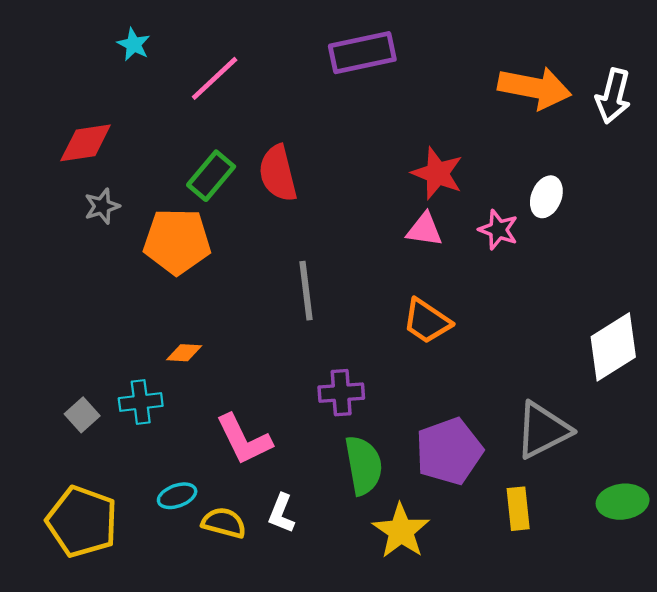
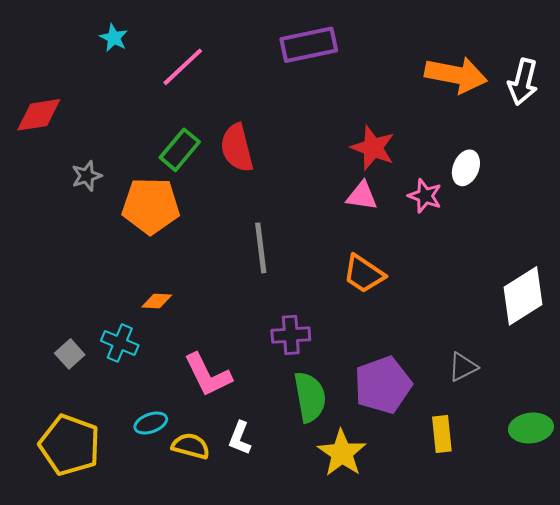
red diamond: (86, 143) -> (39, 115), moved
cyan cross: (141, 402) -> (120, 343), turned 30
gray triangle: (543, 430) -> (463, 367), size x0.6

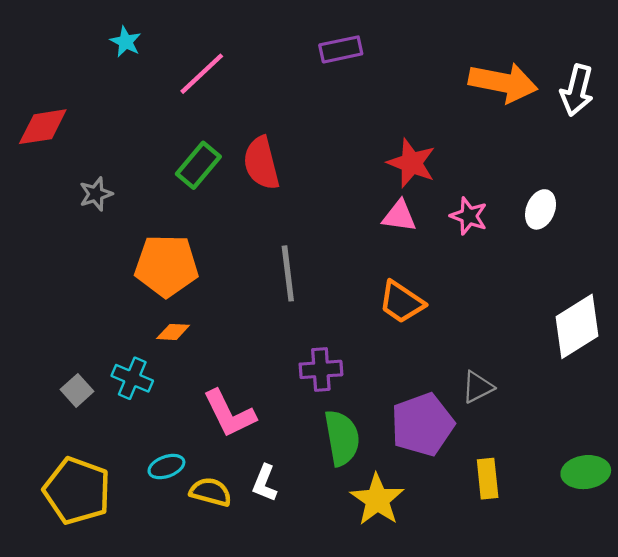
purple rectangle: (309, 45) -> (341, 49), size x0.7
white ellipse: (466, 168) -> (541, 209), moved
orange pentagon: (151, 206) -> (166, 266), moved
gray triangle: (463, 367) -> (478, 387), moved

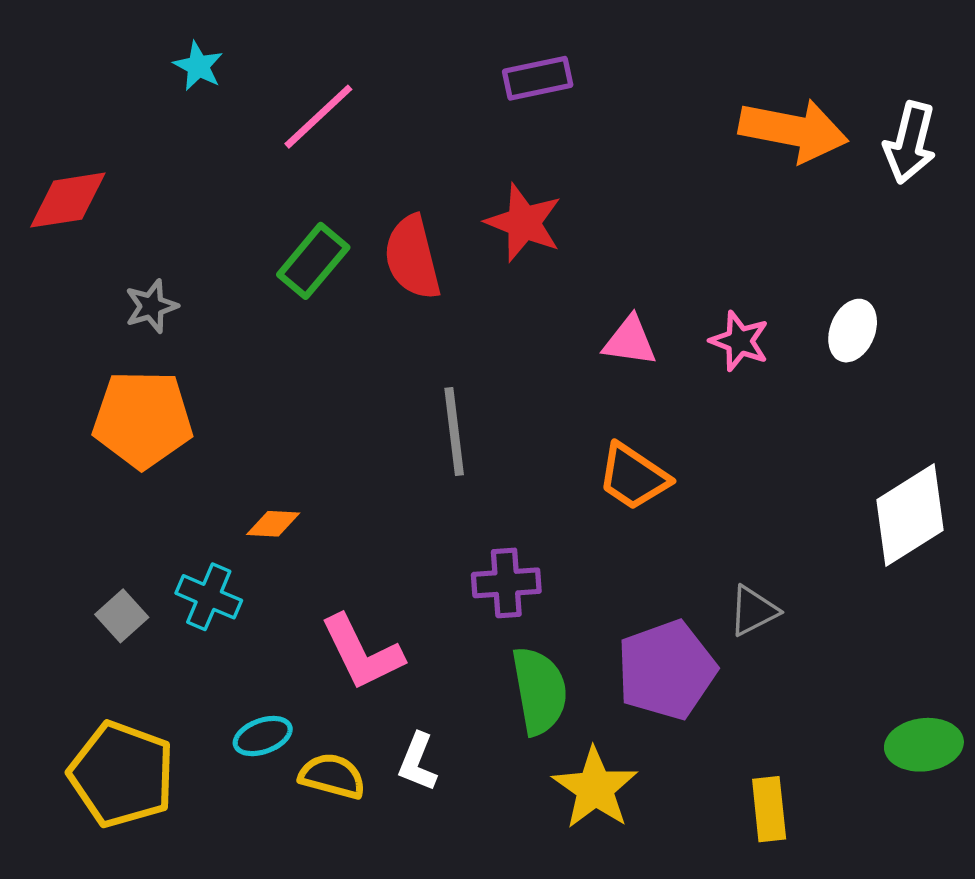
red star: (411, 163) -> (524, 223), moved
orange pentagon: (166, 266) -> (143, 419), moved
yellow rectangle: (488, 479) -> (769, 809), moved

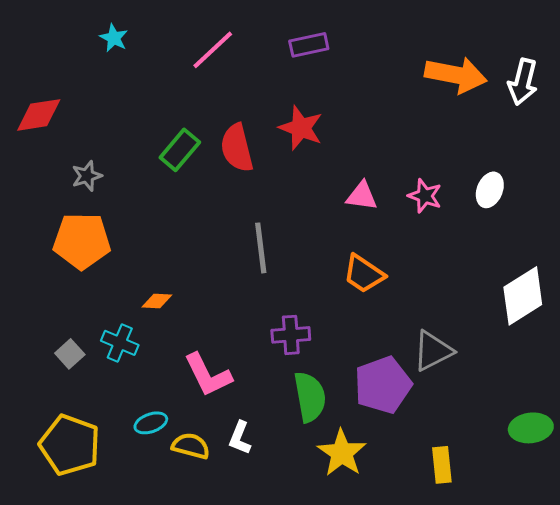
pink line: (318, 117) -> (213, 50), moved
gray triangle: (753, 611) -> (433, 351), size x1.4

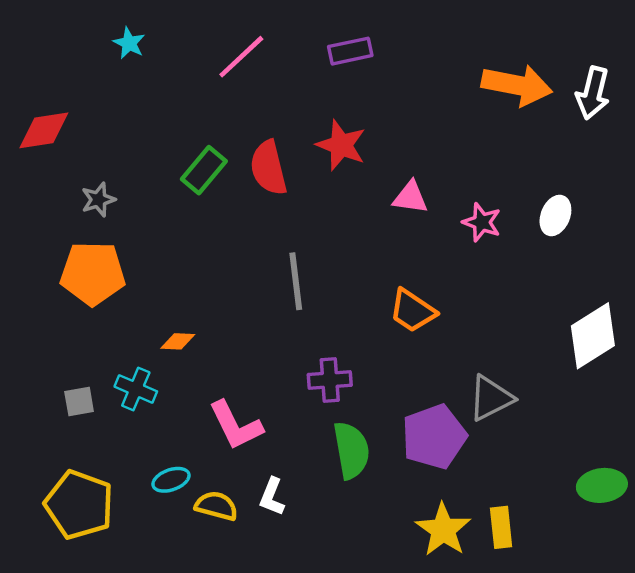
pink triangle: (362, 196) -> (410, 197), moved
gray square: (70, 354) -> (79, 402), turned 32
yellow star: (342, 453) -> (443, 530), moved

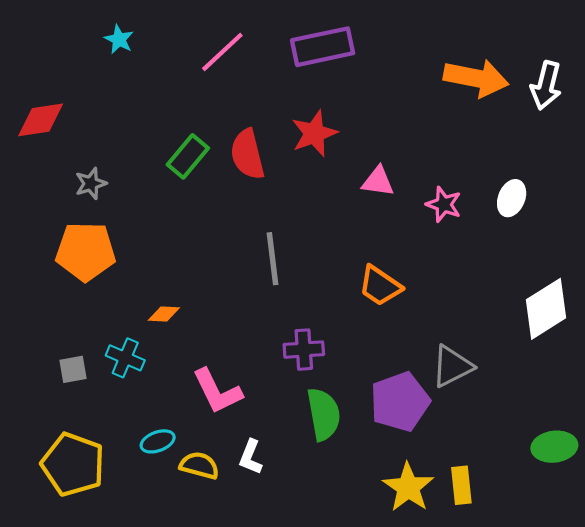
purple rectangle: (350, 51) -> (323, 47), size x1.5
red star: (341, 145) -> (314, 133), turned 30

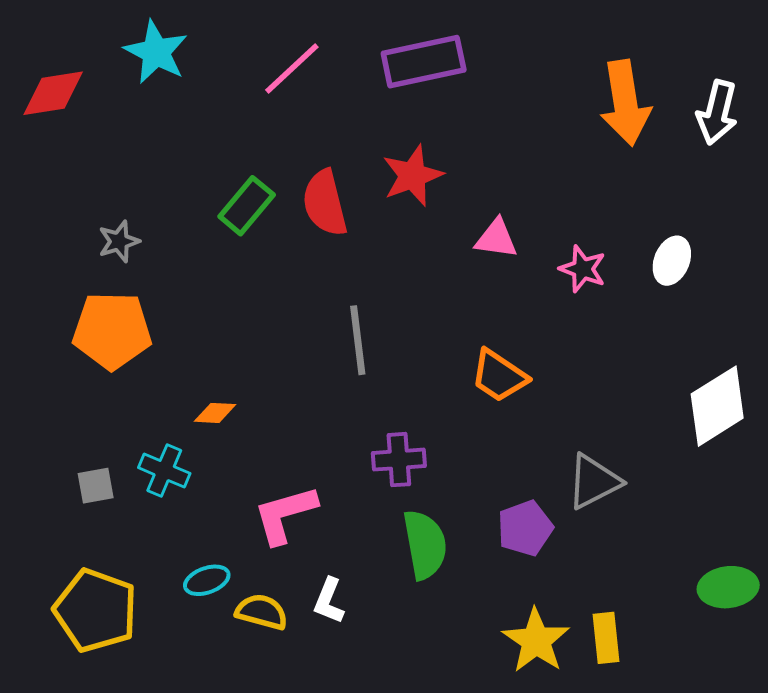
cyan star: (119, 39) -> (156, 52), size x1.6
orange arrow: (476, 78) -> (625, 103), turned 70
red diamond: (41, 120) -> (53, 93), moved
pink L-shape: (217, 391) -> (285, 514), turned 100
purple pentagon: (400, 402) -> (525, 528), size x0.7

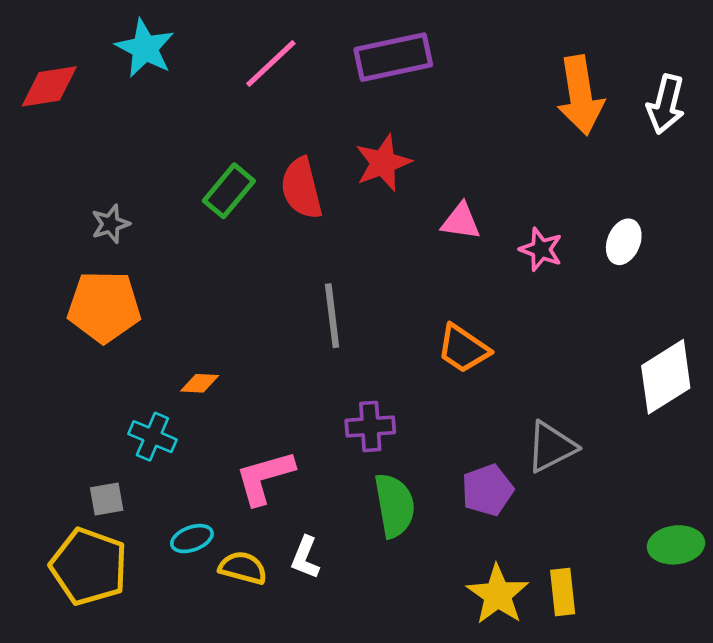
gray square: (96, 486) -> (107, 499), moved

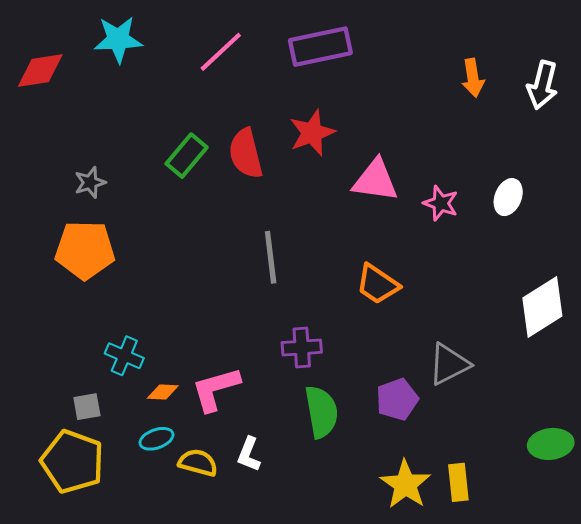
cyan star: (145, 48) -> (118, 39), turned -30
orange arrow: (580, 95) -> (473, 78), size x0.6
pink triangle: (461, 221) -> (375, 180), size x1.4
orange diamond: (200, 383) -> (163, 392), moved

